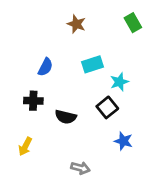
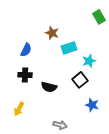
brown star: (76, 24) -> (52, 33), moved
blue semicircle: (45, 67) -> (26, 50), moved

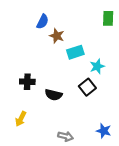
green rectangle: (99, 17) -> (108, 18), turned 32
blue semicircle: (26, 50) -> (43, 22), moved
blue star: (92, 105) -> (104, 131), moved

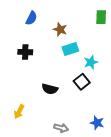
blue semicircle: (43, 22) -> (31, 18), moved
brown star: (57, 36) -> (60, 29), moved
black cross: (27, 82) -> (25, 52), moved

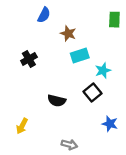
blue semicircle: (31, 18) -> (44, 15), moved
black cross: (25, 52) -> (29, 59), turned -32
blue star: (97, 123) -> (110, 124), moved

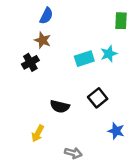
brown star: (68, 33) -> (43, 40), moved
cyan star: (103, 71) -> (109, 54), moved
yellow arrow: (22, 126) -> (38, 133), moved

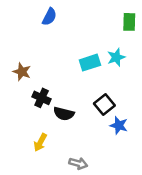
brown star: (43, 40) -> (22, 72), moved
black cross: (30, 62) -> (42, 98), moved, turned -35
blue star: (116, 131) -> (119, 125), moved

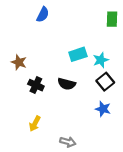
cyan star: (116, 57) -> (101, 60), moved
black square: (104, 104) -> (105, 82), moved
black semicircle: (64, 114) -> (67, 84), moved

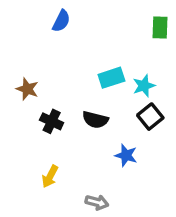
blue star: (103, 109) -> (126, 155), moved

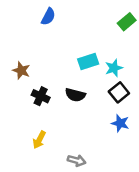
green rectangle: (160, 28) -> (127, 22), turned 48
blue star: (126, 155) -> (120, 123), moved

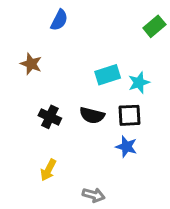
brown star: (21, 71) -> (31, 64), moved
black square: (119, 92) -> (130, 115), moved, turned 36
blue star: (120, 123) -> (126, 147), moved

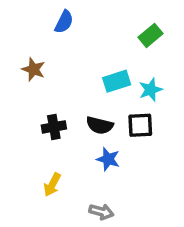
green rectangle: (154, 26) -> (150, 35), moved
black cross: (50, 117) -> (54, 127), turned -35
blue star: (126, 147) -> (108, 159), moved

